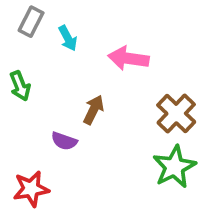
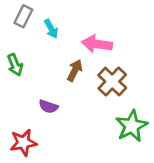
brown arrow: (94, 110) -> (75, 70), moved
brown cross: (176, 114) -> (112, 82), moved

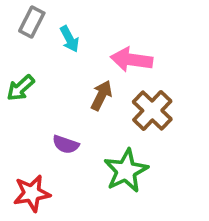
green arrow: (15, 65) -> (21, 88), turned 70
green star: (132, 126) -> (126, 171), moved

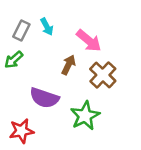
gray rectangle: (32, 22) -> (21, 30), moved
pink arrow: (132, 60) -> (89, 41), turned -148
purple semicircle: (66, 144) -> (44, 98), size x1.6

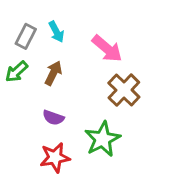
brown arrow: (68, 65) -> (53, 73), moved
purple semicircle: (44, 98) -> (53, 118), size x0.6
red star: (21, 131) -> (55, 157), moved

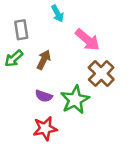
cyan arrow: (56, 32) -> (57, 14), moved
gray rectangle: (26, 36) -> (21, 30), turned -36
green star: (102, 139) -> (75, 100), moved

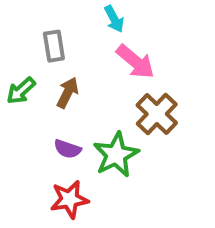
cyan arrow: (57, 14) -> (114, 19), moved
gray rectangle: (21, 30) -> (54, 46), moved

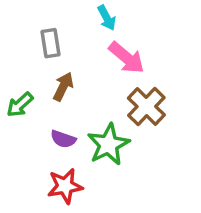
green arrow: (21, 91) -> (20, 105), moved

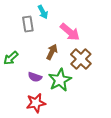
cyan arrow: (107, 18) -> (43, 12), moved
brown arrow: (63, 87) -> (52, 52), moved

